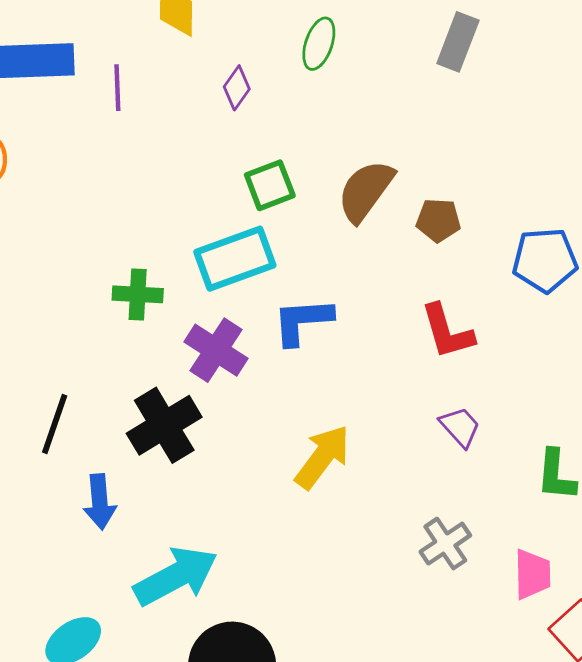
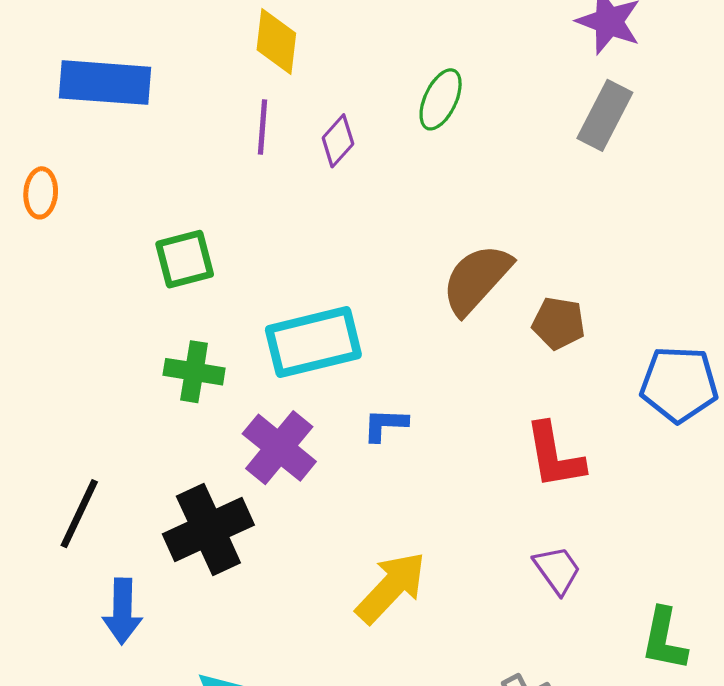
purple line: (117, 88) -> (263, 127), moved
green square: (270, 185) -> (185, 259), moved
blue L-shape: (303, 321) -> (385, 425), size x0.6

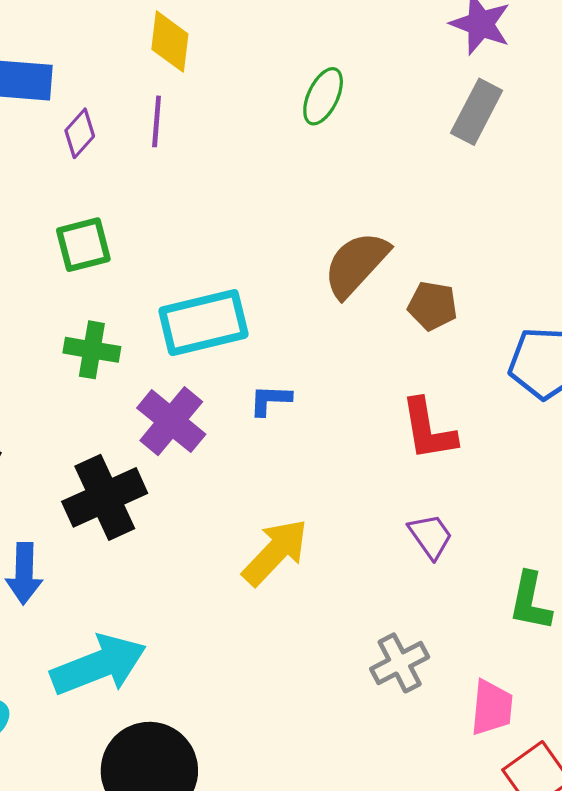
purple diamond: (338, 141) -> (80, 133), moved

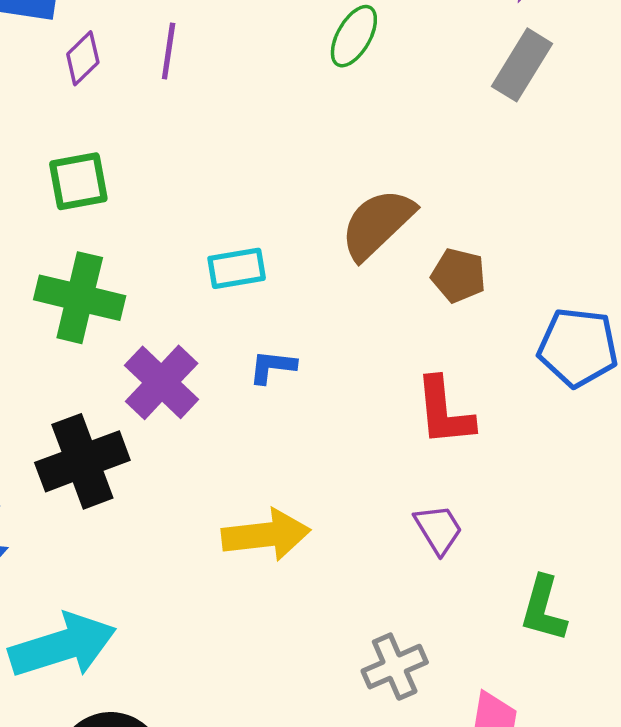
cyan rectangle: (203, 323) -> (237, 268), moved, size x0.6
green cross: (92, 350) -> (80, 298), size x1.4
yellow arrow: (275, 552) -> (266, 535), turned 36

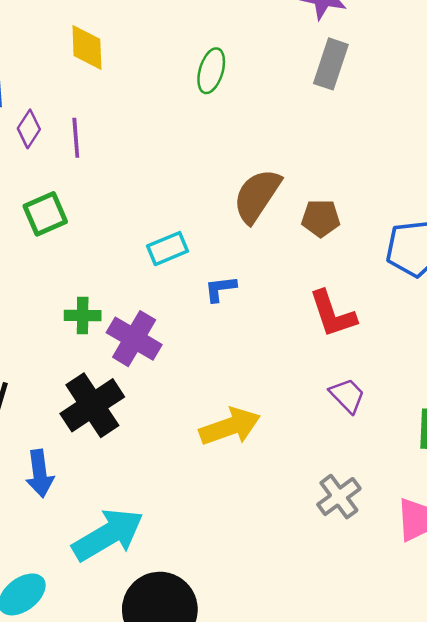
purple line: (169, 51) -> (76, 138), moved
green cross: (80, 298) -> (83, 315), moved, size x0.6
blue L-shape: (272, 367) -> (220, 289), moved

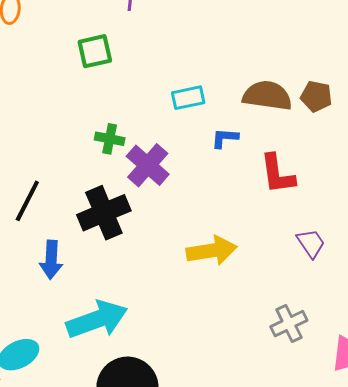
brown semicircle: (257, 196) -> (267, 96), moved, turned 54
red L-shape: (333, 314) -> (277, 174), moved

